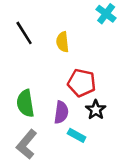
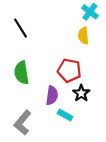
yellow semicircle: (62, 42) -> (83, 36), moved
green semicircle: (25, 103) -> (22, 73), moved

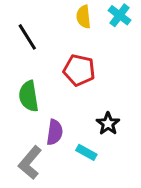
yellow semicircle: (83, 36) -> (83, 17), moved
red pentagon: (69, 70) -> (79, 70), moved
purple semicircle: (52, 95) -> (55, 132), moved

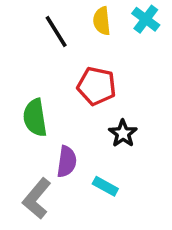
black line: (27, 37) -> (56, 31), moved
black star: (108, 124) -> (123, 133), moved

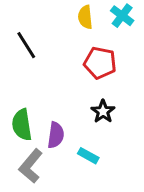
black line: (56, 31) -> (26, 45), moved
red pentagon: (97, 86) -> (100, 63), moved
green semicircle: (35, 118) -> (22, 125), moved

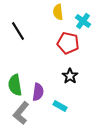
cyan cross: (122, 16) -> (83, 21), moved

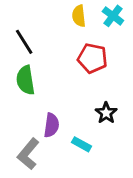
cyan cross: (83, 21) -> (113, 16), moved
black star: (70, 76) -> (106, 113), moved
green semicircle: (15, 85) -> (26, 80), moved

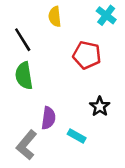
yellow semicircle: (79, 16) -> (55, 17), moved

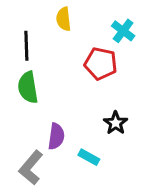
cyan cross: (106, 15) -> (123, 31), moved
black line: (23, 40) -> (26, 46), turned 30

